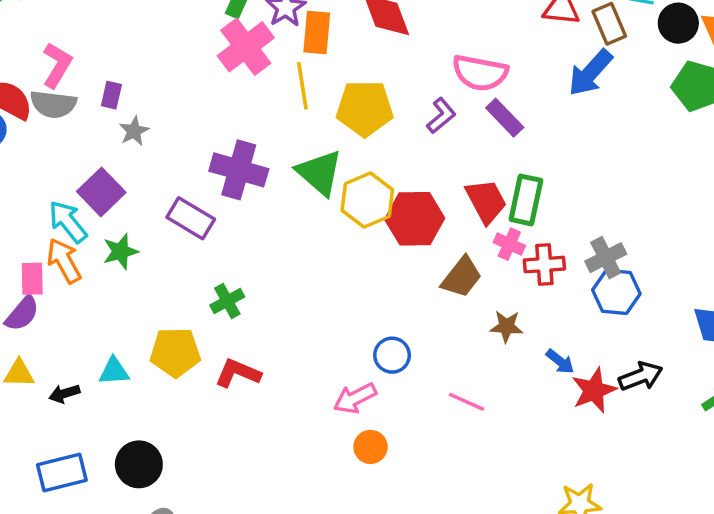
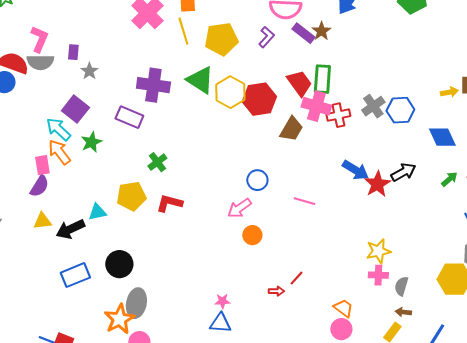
pink cross: (509, 244) -> (316, 106), size x1.6
blue hexagon: (616, 292) -> (400, 110), moved
brown star: (506, 326) -> (321, 31), moved, turned -30
blue arrow: (560, 362) -> (355, 170), size x1.5
black arrow: (64, 394) -> (70, 229), size x1.6

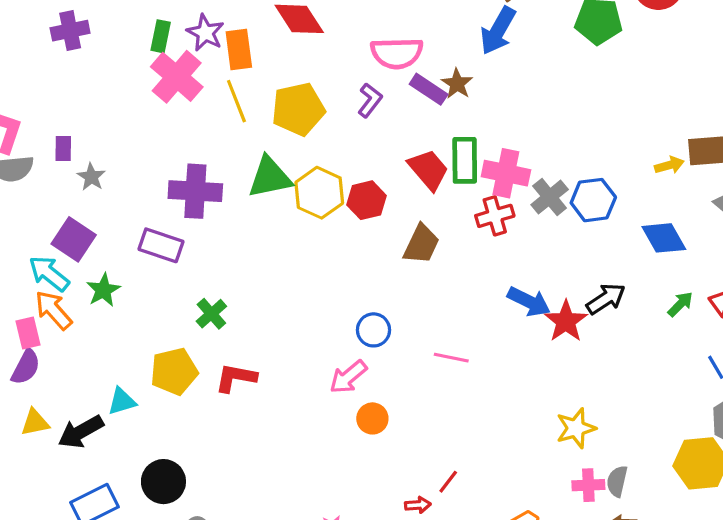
green triangle: (200, 80) -> (270, 177), turned -40
red hexagon: (259, 99) -> (367, 200), size x0.7
pink cross: (316, 106) -> (506, 173), moved
pink cross: (378, 275) -> (588, 485), moved

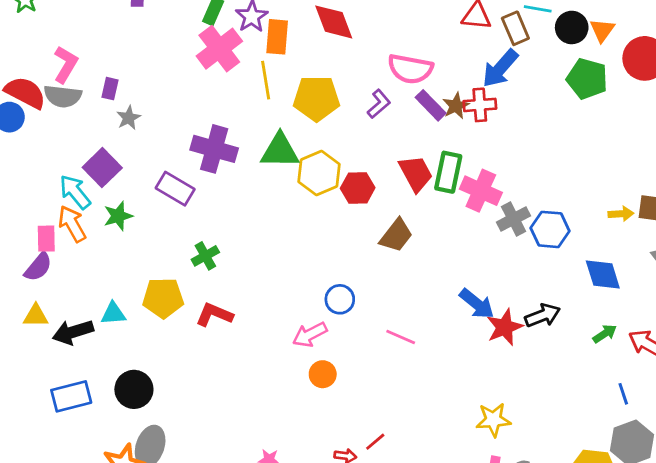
red cross: (495, 216) -> (480, 105), moved

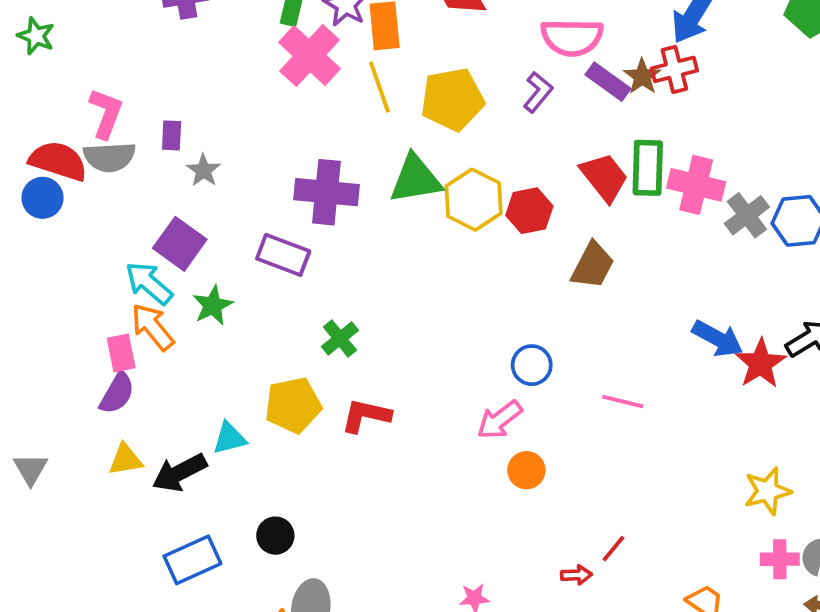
black circle: (134, 389) -> (275, 536), size x0.7

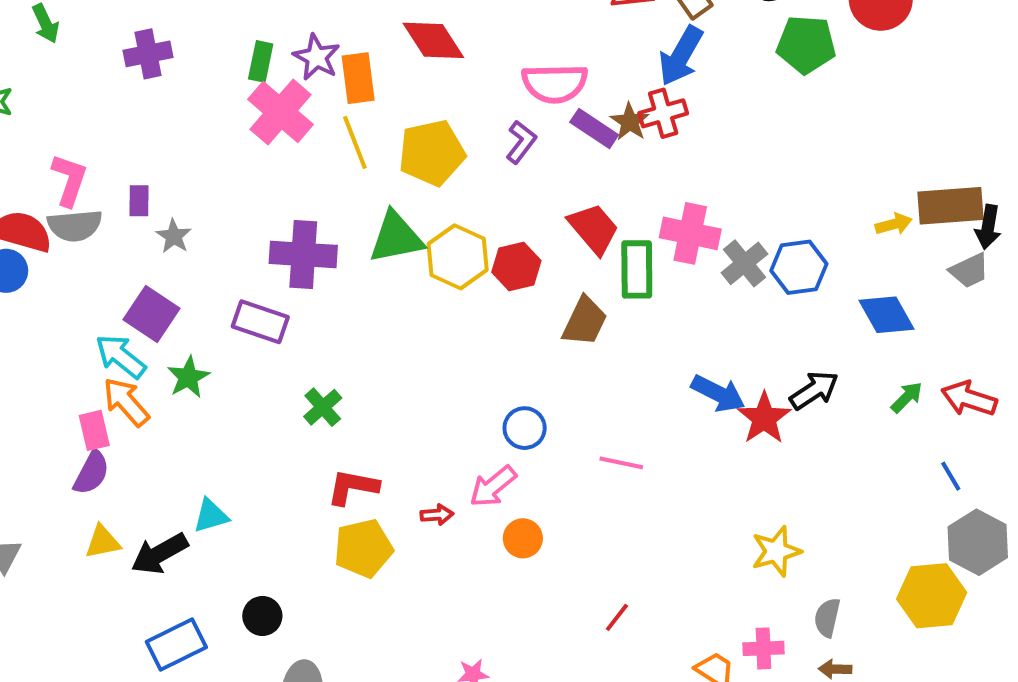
green rectangle: (648, 168) -> (637, 269), moved
yellow pentagon: (293, 405) -> (363, 548), moved
pink cross: (780, 559) -> (763, 648), moved
red arrow: (576, 575) -> (437, 515), moved

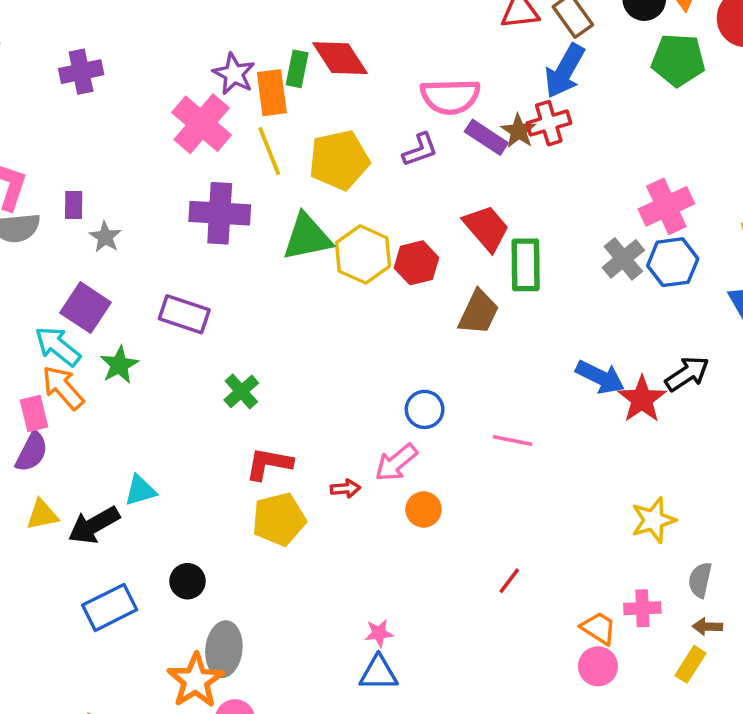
green rectangle: (261, 61) -> (297, 69), moved
purple L-shape: (521, 142) -> (420, 150), turned 33
pink cross: (690, 233) -> (666, 206), moved, turned -36
purple cross: (303, 254) -> (220, 213), moved

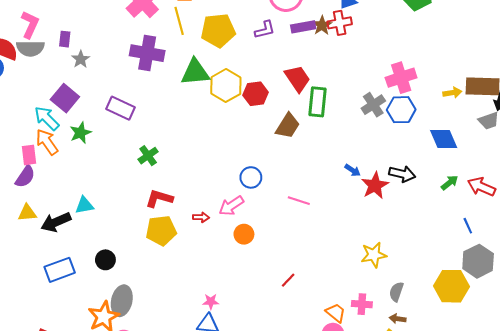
purple rectangle: (486, 137) -> (303, 27), turned -50
black arrow: (687, 374) -> (402, 174), turned 40
blue arrow: (600, 377) -> (353, 170), size x0.6

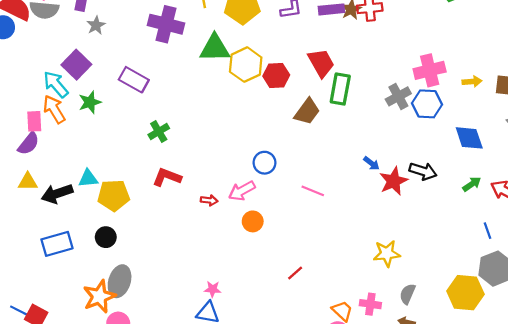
yellow arrow: (452, 93) -> (472, 81), moved
yellow pentagon: (161, 231) -> (114, 195), moved

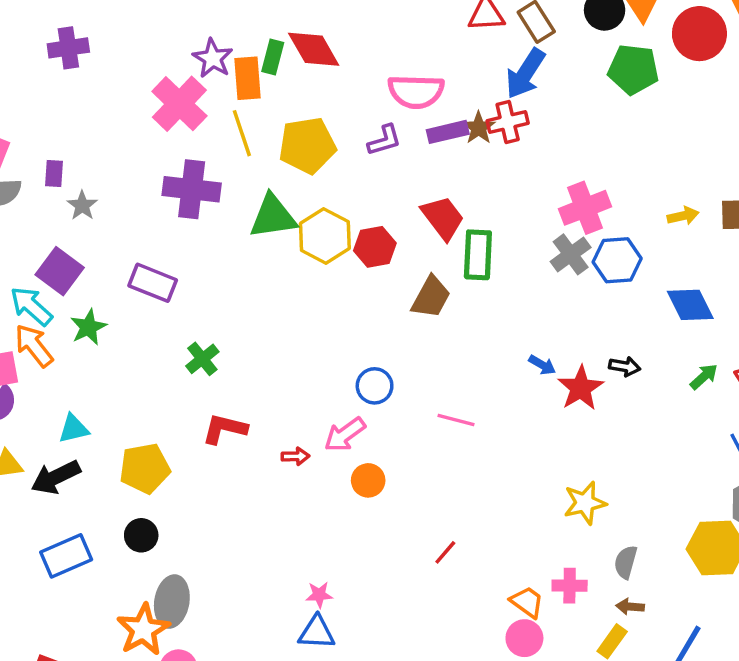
pink cross: (430, 70) -> (585, 208), moved
black arrow: (423, 171) -> (625, 366), size x0.7
cyan triangle: (88, 178) -> (74, 429), moved

